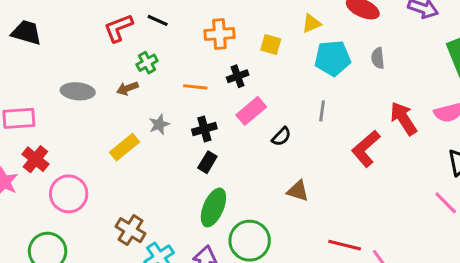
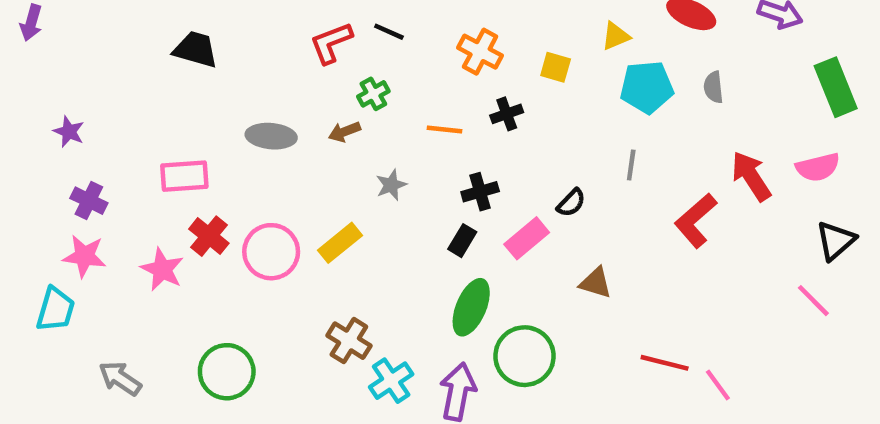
orange cross: (219, 34) -> (480, 52), turned 32
pink rectangle: (251, 111) -> (527, 238), moved
black cross: (204, 129) -> (480, 192), moved
yellow rectangle: (124, 147) -> (340, 243), moved
pink circle: (69, 194) -> (271, 252), moved

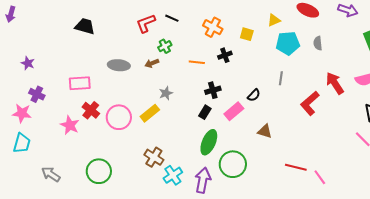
gray star: (391, 185) -> (166, 93), moved
pink star: (84, 256) -> (22, 113), moved

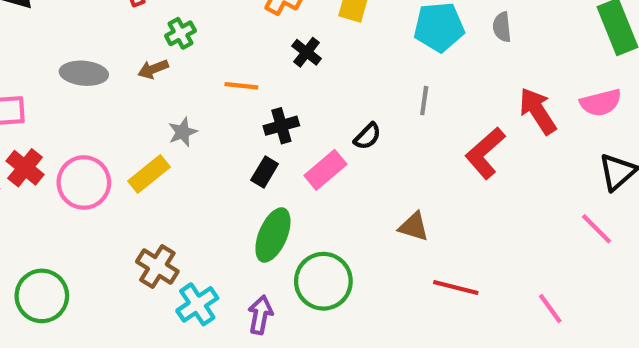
black cross: (225, 55) -> (307, 52), turned -32
orange line: (197, 62) -> (241, 86), moved
brown triangle: (265, 131) -> (414, 227), moved
pink line: (320, 177) -> (550, 309), moved
purple arrow: (203, 180) -> (260, 315), size x0.7

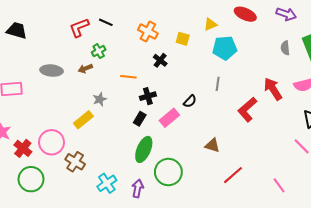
gray semicircle: (502, 27) -> (285, 48), moved
red cross: (25, 168) -> (23, 148), moved
pink circle: (84, 182) -> (52, 142), moved
brown cross: (157, 267) -> (75, 162), moved
red line: (456, 288) -> (233, 175), turned -55

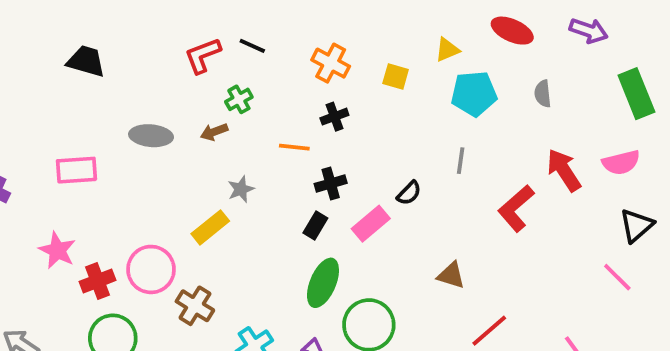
gray semicircle: (285, 48) -> (543, 94), moved
black cross: (160, 60) -> (334, 117), moved, turned 32
red cross: (23, 148) -> (97, 281), turned 30

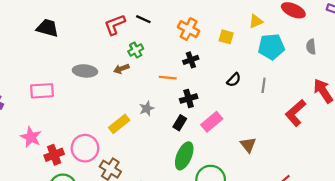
gray star: (241, 189) -> (147, 108), moved
black semicircle: (409, 193) -> (234, 80), moved
brown triangle: (451, 275) -> (248, 145), moved, turned 35

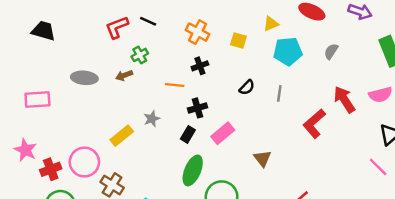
gray semicircle: (311, 47) -> (331, 51), turned 40

